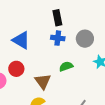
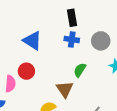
green semicircle: (66, 66) -> (80, 70), turned -40
brown triangle: (43, 81) -> (65, 89), moved

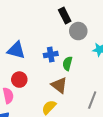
black rectangle: (72, 18) -> (65, 15), moved
blue cross: (72, 39) -> (51, 55), moved

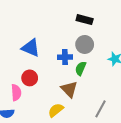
black rectangle: (65, 15) -> (85, 20), turned -56
gray circle: (78, 31) -> (85, 44), moved

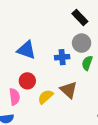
black rectangle: (85, 20) -> (80, 17), turned 35
green semicircle: (81, 68) -> (87, 63), moved
yellow semicircle: (56, 110) -> (46, 97), moved

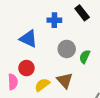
gray circle: (82, 43) -> (67, 49), moved
blue cross: (62, 57) -> (54, 20), moved

